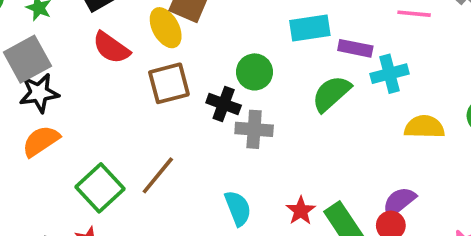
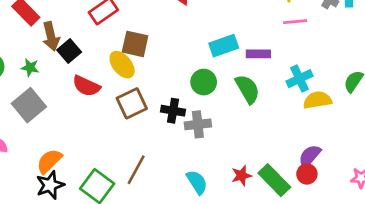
green circle: (254, 72) -> (204, 82), moved
cyan cross: (389, 74) -> (300, 79), moved
black star: (39, 93) -> (50, 185), moved
green semicircle: (331, 94) -> (247, 89), turned 112
red star: (301, 211) -> (242, 176), turned 30

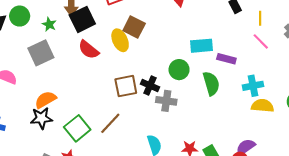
pink line: (295, 22) -> (261, 41), turned 36
black square: (69, 51) -> (82, 19), size x1.4
brown square: (132, 103) -> (126, 86), moved

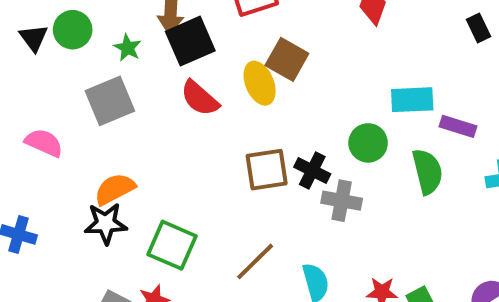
brown line: (110, 123) -> (255, 261), moved
green square: (77, 128) -> (172, 245), turned -30

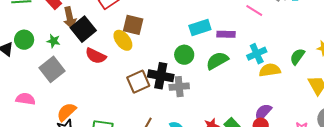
black cross: (312, 170) -> (161, 76), size x1.4
green semicircle: (427, 172) -> (217, 61), turned -90

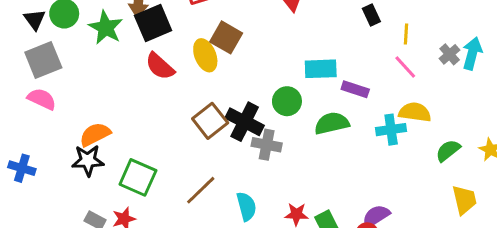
green star: (53, 41) -> (106, 28), size x1.6
gray square: (52, 69) -> (43, 60), moved
yellow semicircle: (270, 70) -> (415, 112), moved
brown square: (138, 82) -> (210, 121), turned -30

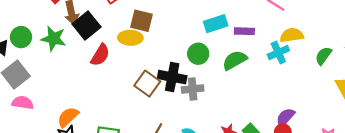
yellow ellipse: (205, 55) -> (130, 38), turned -50
red semicircle: (160, 66) -> (100, 55), turned -85

